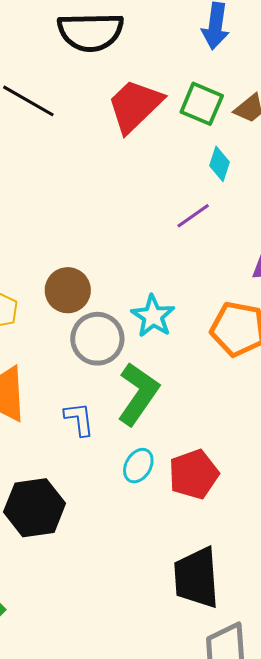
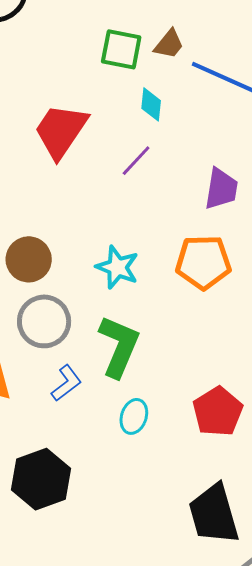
red trapezoid: (135, 106) -> (61, 131), moved
gray circle: (97, 339) -> (44, 321), moved
blue L-shape: (79, 419) -> (66, 383), turned 72
red pentagon: (194, 474) -> (218, 412), moved

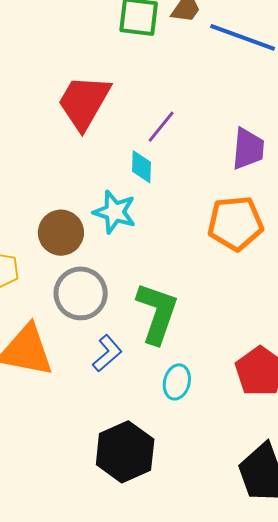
cyan diamond: (151, 104) -> (142, 167), moved
cyan star: (117, 267) -> (115, 212), moved
black hexagon: (41, 479) -> (125, 452), moved

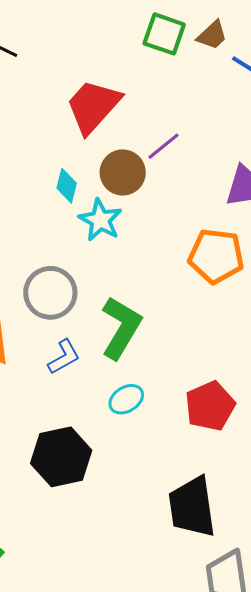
cyan diamond: (142, 167) -> (67, 186), moved
brown circle: (61, 233) -> (123, 172), moved
cyan ellipse: (177, 382) -> (126, 399), turned 32

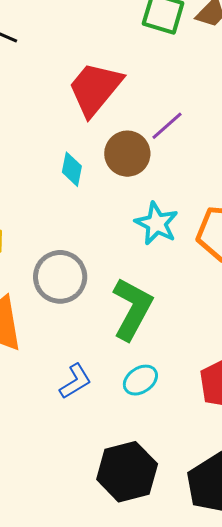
cyan star: (100, 220) -> (157, 223), moved
blue L-shape: (64, 357) -> (75, 381), moved
black hexagon: (61, 457) -> (127, 472), moved

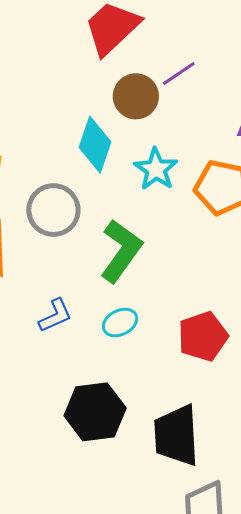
cyan diamond: (72, 169) -> (95, 145), moved, size x1.6

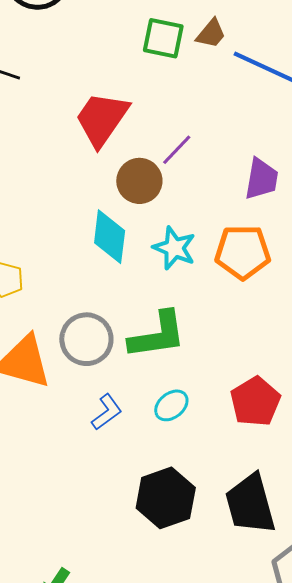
gray circle: (53, 210) -> (86, 339), moved
green L-shape: (121, 251) -> (157, 335), turned 58

